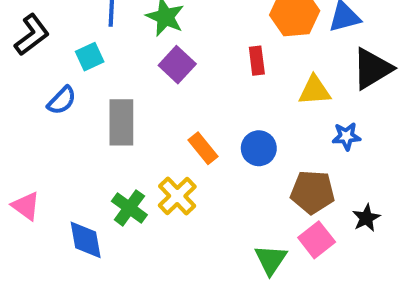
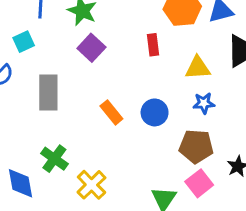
blue star: (346, 136) -> (204, 103), moved
yellow cross: (177, 196) -> (91, 185), moved

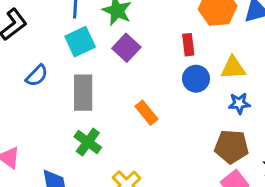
cyan square: (24, 42) -> (80, 42), moved, size x1.4
blue circle: (155, 112) -> (196, 79), moved
green cross: (54, 159) -> (88, 142), moved

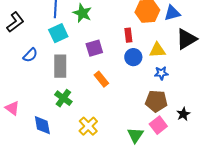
purple square: (126, 48) -> (94, 48), moved, turned 30

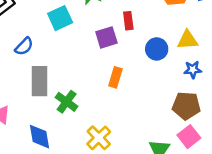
red rectangle: (128, 35) -> (128, 21), moved
gray rectangle: (60, 66) -> (39, 81), moved
orange rectangle: (101, 79) -> (115, 77), turned 56

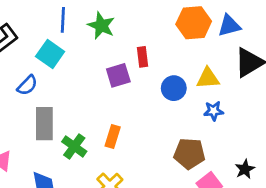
cyan square: (60, 18) -> (50, 54), moved, turned -30
orange rectangle: (115, 77) -> (113, 136), moved
brown pentagon: (186, 106) -> (189, 154), moved

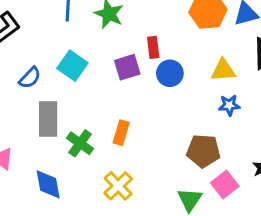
cyan square: (50, 54) -> (72, 66), moved
blue circle: (174, 88) -> (170, 73), moved

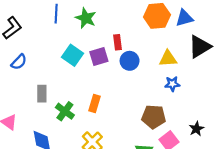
cyan square: (72, 66) -> (73, 55), moved
blue semicircle: (30, 78) -> (19, 62), moved
gray rectangle: (48, 119) -> (42, 94), size x0.7

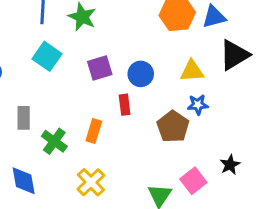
red rectangle: (117, 42) -> (125, 105), moved
cyan square: (73, 55) -> (47, 56), moved
brown pentagon: (154, 117) -> (173, 127), moved, turned 30

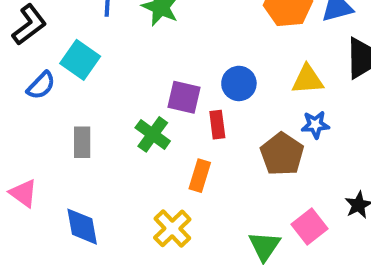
cyan square: (47, 56) -> (80, 60), moved
purple square: (100, 68) -> (184, 97), moved, turned 30
orange rectangle: (94, 131) -> (200, 176), moved
green cross: (54, 141) -> (153, 134), moved

